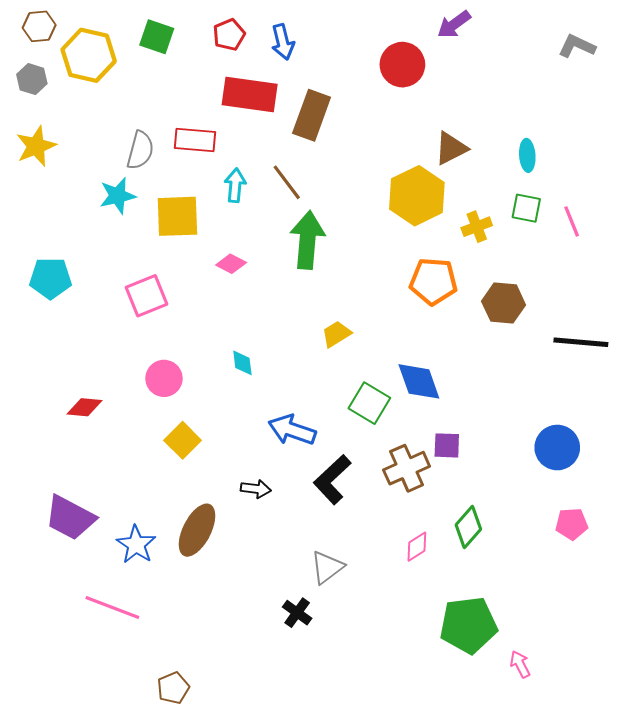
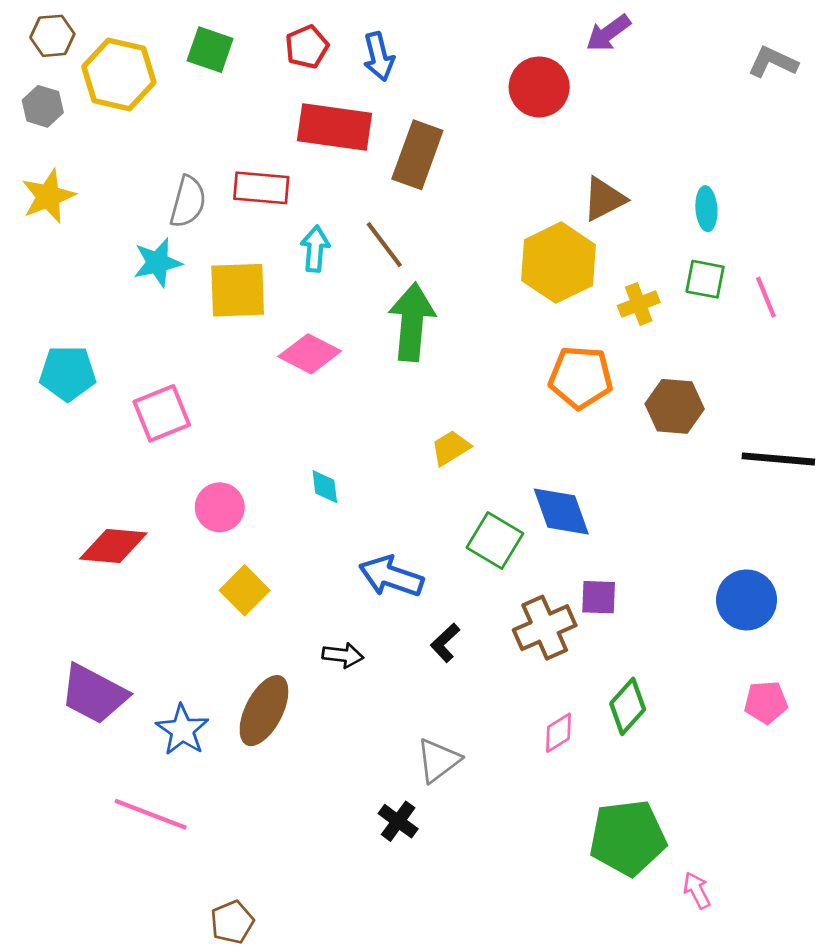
pink diamond: (231, 264) -> (310, 354), size x1.5
pink square: (146, 296) -> (162, 413), moved
red diamond: (85, 407) -> (113, 546), size x1.4
black L-shape: (332, 480) -> (445, 643), size x0.6

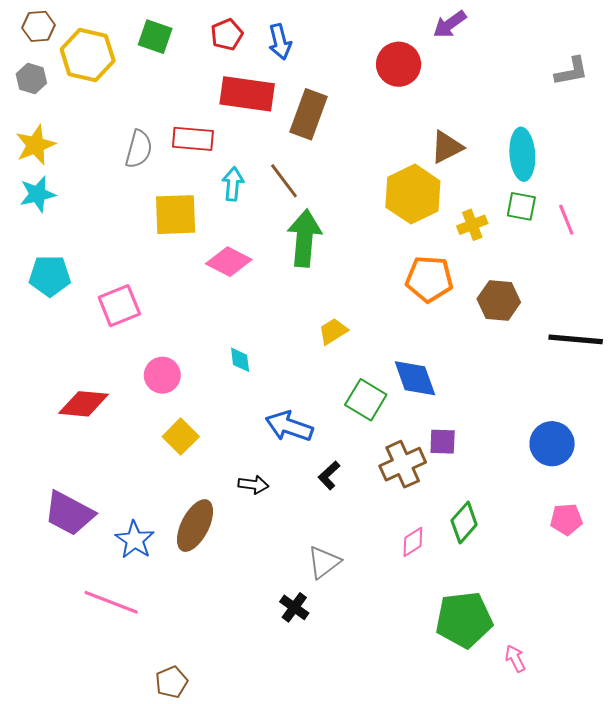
gray L-shape: (773, 62) -> (571, 71), moved, turned 144
cyan ellipse: (706, 209) -> (522, 154), size x1.6
cyan star: (158, 263) -> (37, 194), moved

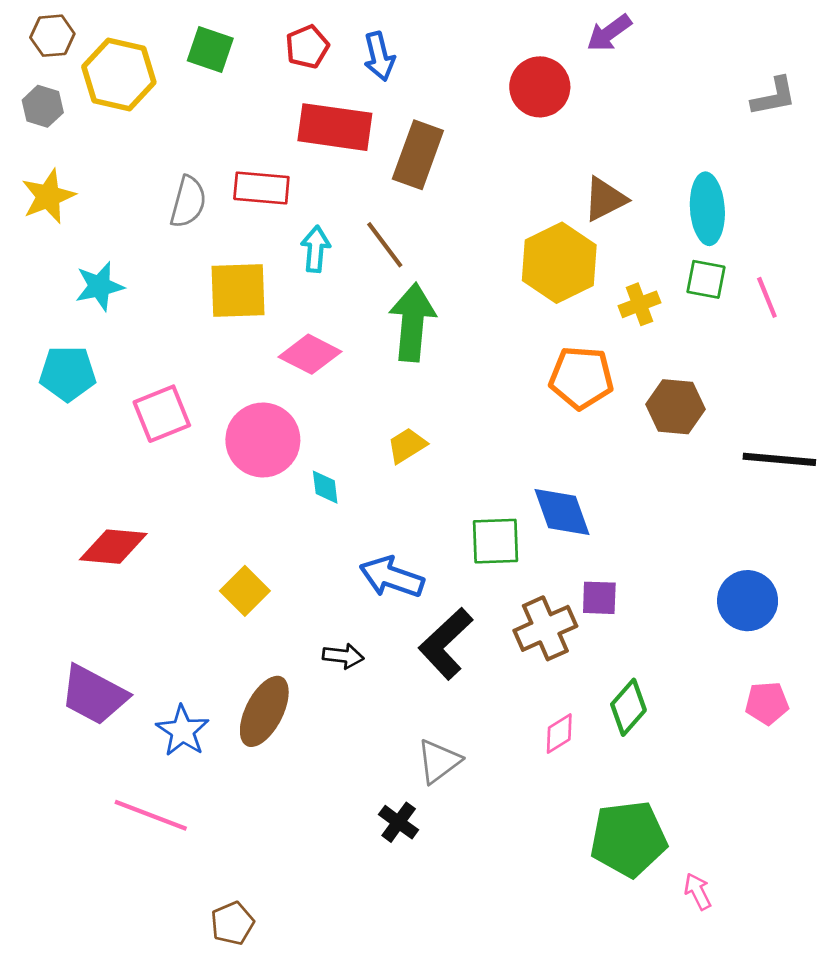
cyan star: (37, 194) -> (99, 286), moved
yellow trapezoid: (333, 331) -> (407, 446), moved
pink circle: (162, 375) -> (263, 440), moved, size x1.5
green square: (366, 400) -> (496, 541), turned -33
black L-shape: (329, 475) -> (446, 644), size x1.8

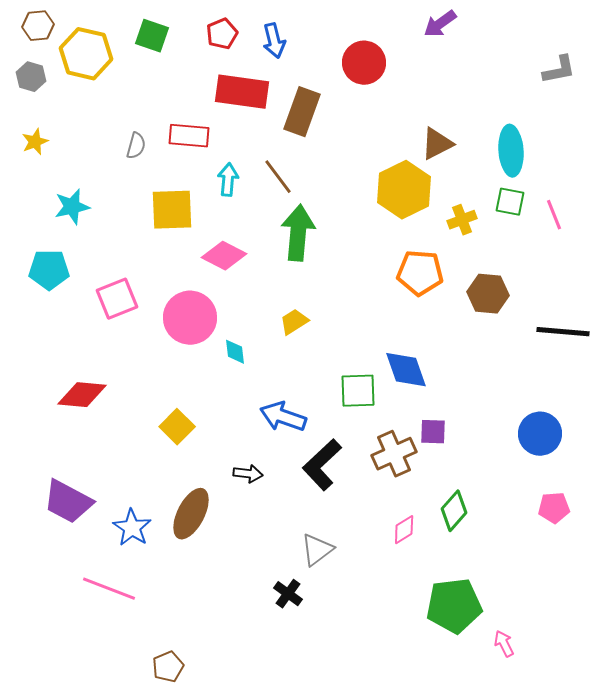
red circle: (540, 87) -> (364, 63), moved
yellow star: (48, 196) -> (35, 142), size x0.7
gray semicircle: (188, 202) -> (136, 146), size x0.7

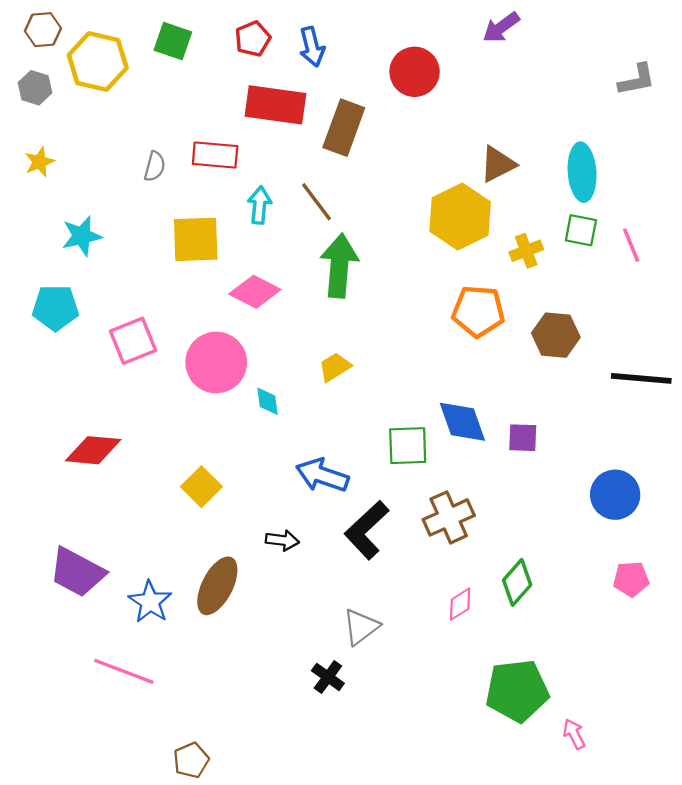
purple square: (433, 432) -> (523, 438), moved

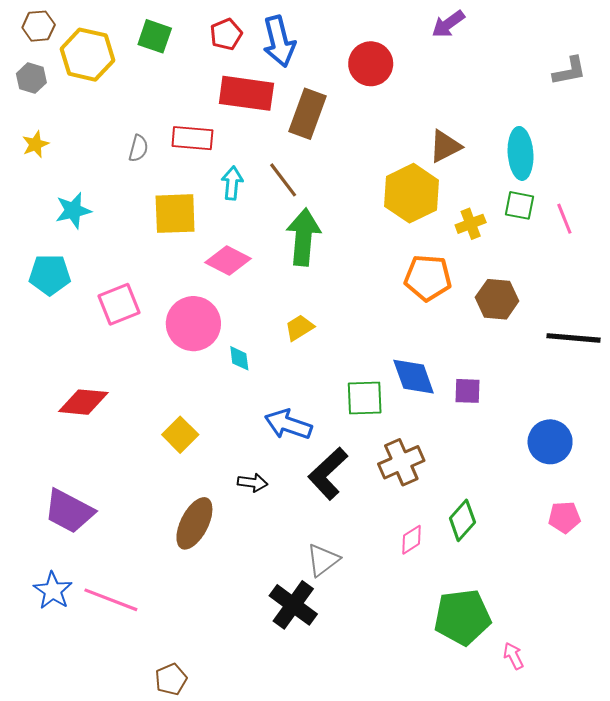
blue arrow: (312, 47) -> (279, 41), size x1.4
blue star: (150, 602) -> (53, 591), moved
black cross: (328, 677) -> (293, 605), size x1.6

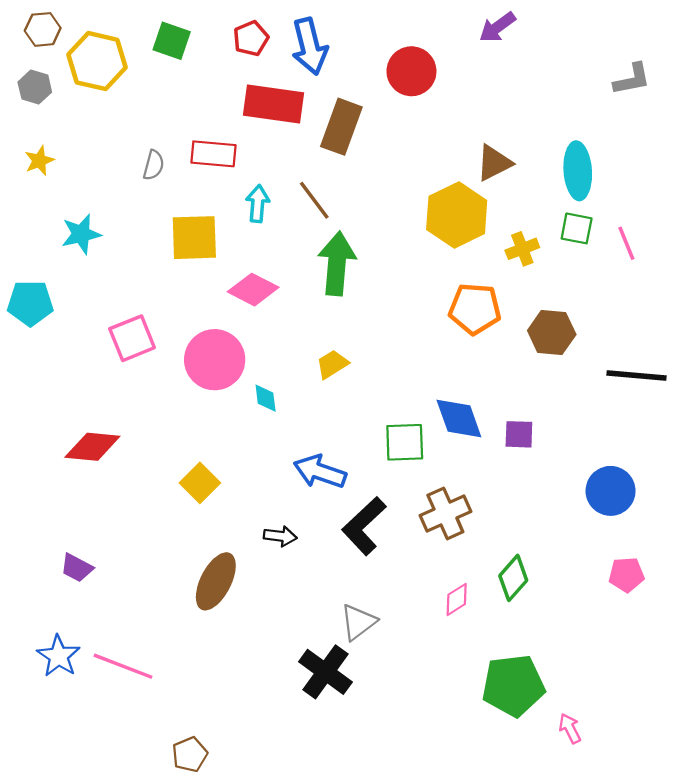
cyan pentagon: (50, 275) -> (30, 303), moved
purple trapezoid: (69, 511) -> (77, 568), size x0.6

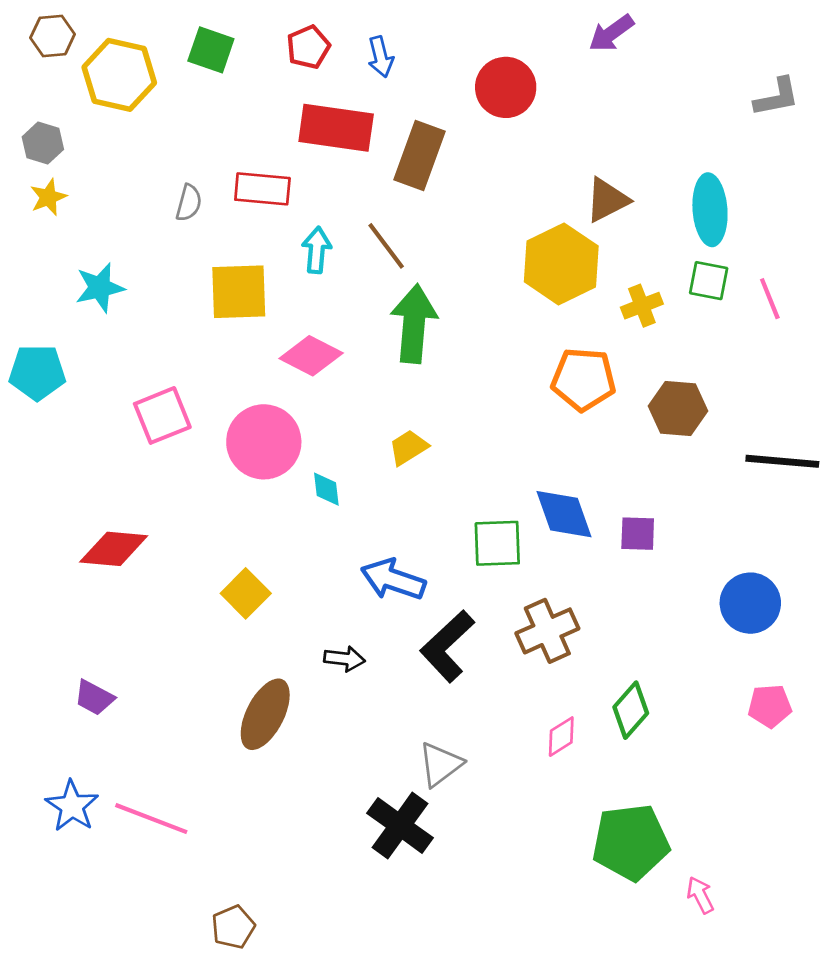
blue arrow: (310, 46) -> (381, 57), size x0.6
gray hexagon: (35, 87) -> (43, 143), moved

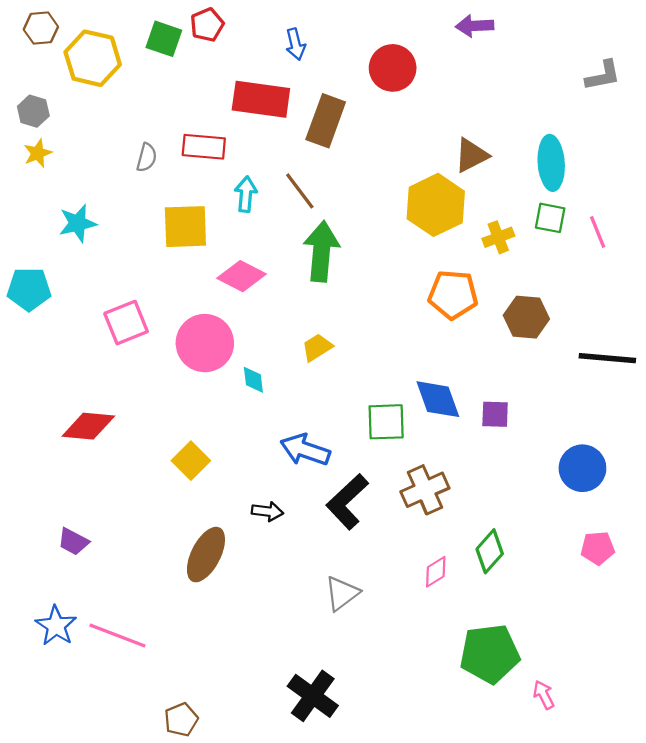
purple arrow: (611, 33) -> (475, 26), turned 33
red pentagon: (308, 47) -> (207, 25), moved
black cross: (400, 825) -> (313, 696), moved

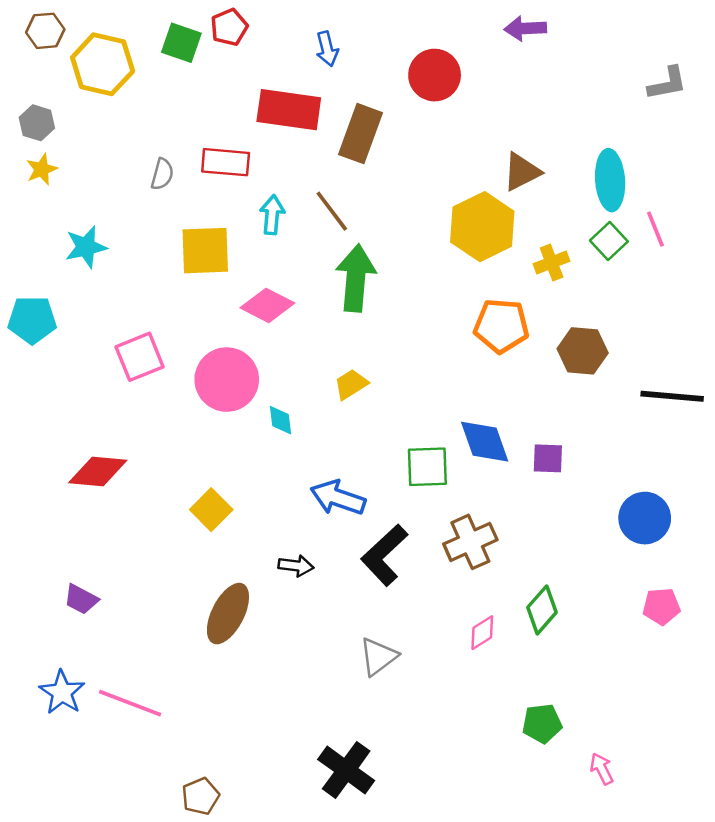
green square: (550, 218) -> (609, 241), turned 36
pink line: (598, 232) -> (655, 229), moved
green pentagon: (490, 654) -> (542, 723), size x0.6

